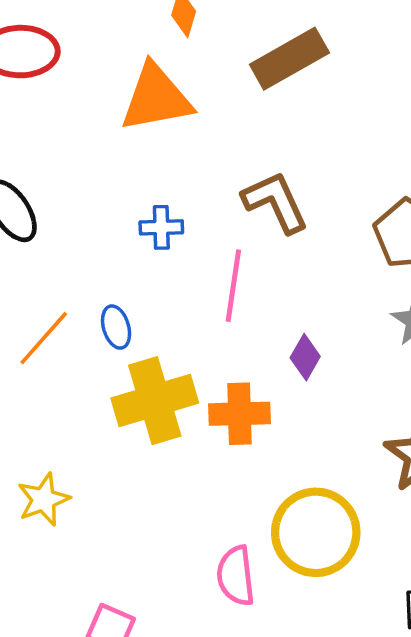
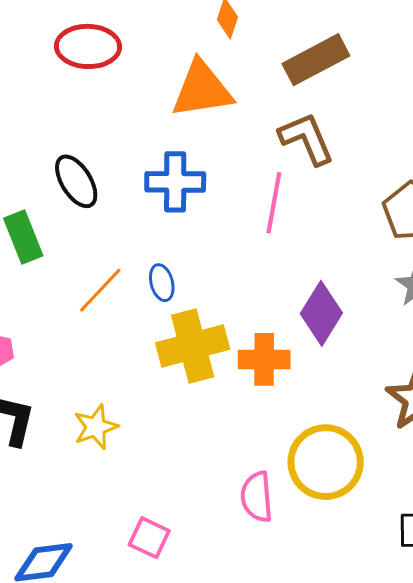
brown L-shape: (275, 202) -> (307, 139), moved
blue cross: (161, 227) -> (175, 182), moved, size x1.6
pink line: (233, 286) -> (274, 203), moved
purple diamond: (305, 357) -> (321, 313), size x1.6

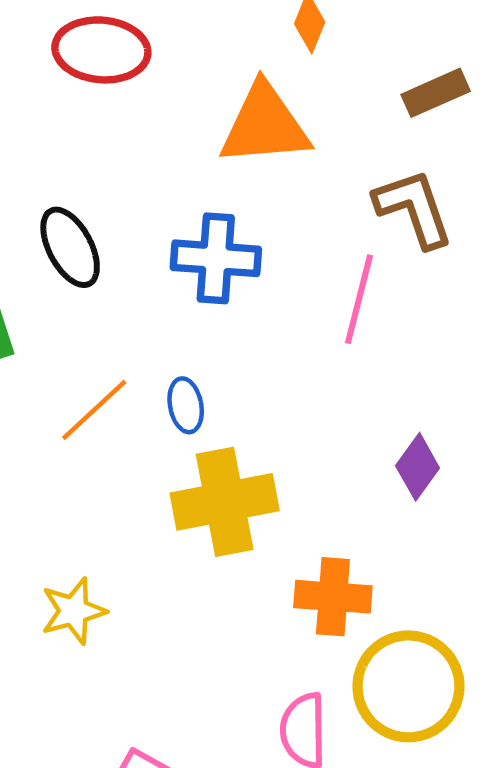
brown rectangle: (316, 60) -> (436, 93), size x0.7
purple diamond: (321, 313) -> (418, 467), size x0.7
orange cross: (264, 359) -> (333, 597), moved

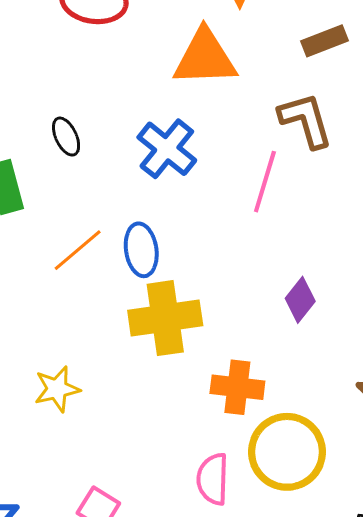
black ellipse: (70, 247) -> (66, 137), size x0.7
blue cross: (216, 258) -> (167, 149), turned 32
blue ellipse: (186, 405) -> (141, 250), size x1.4

